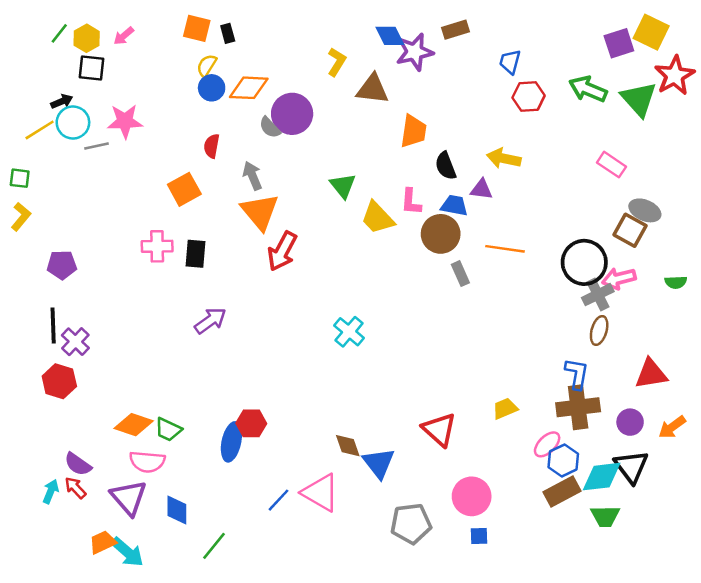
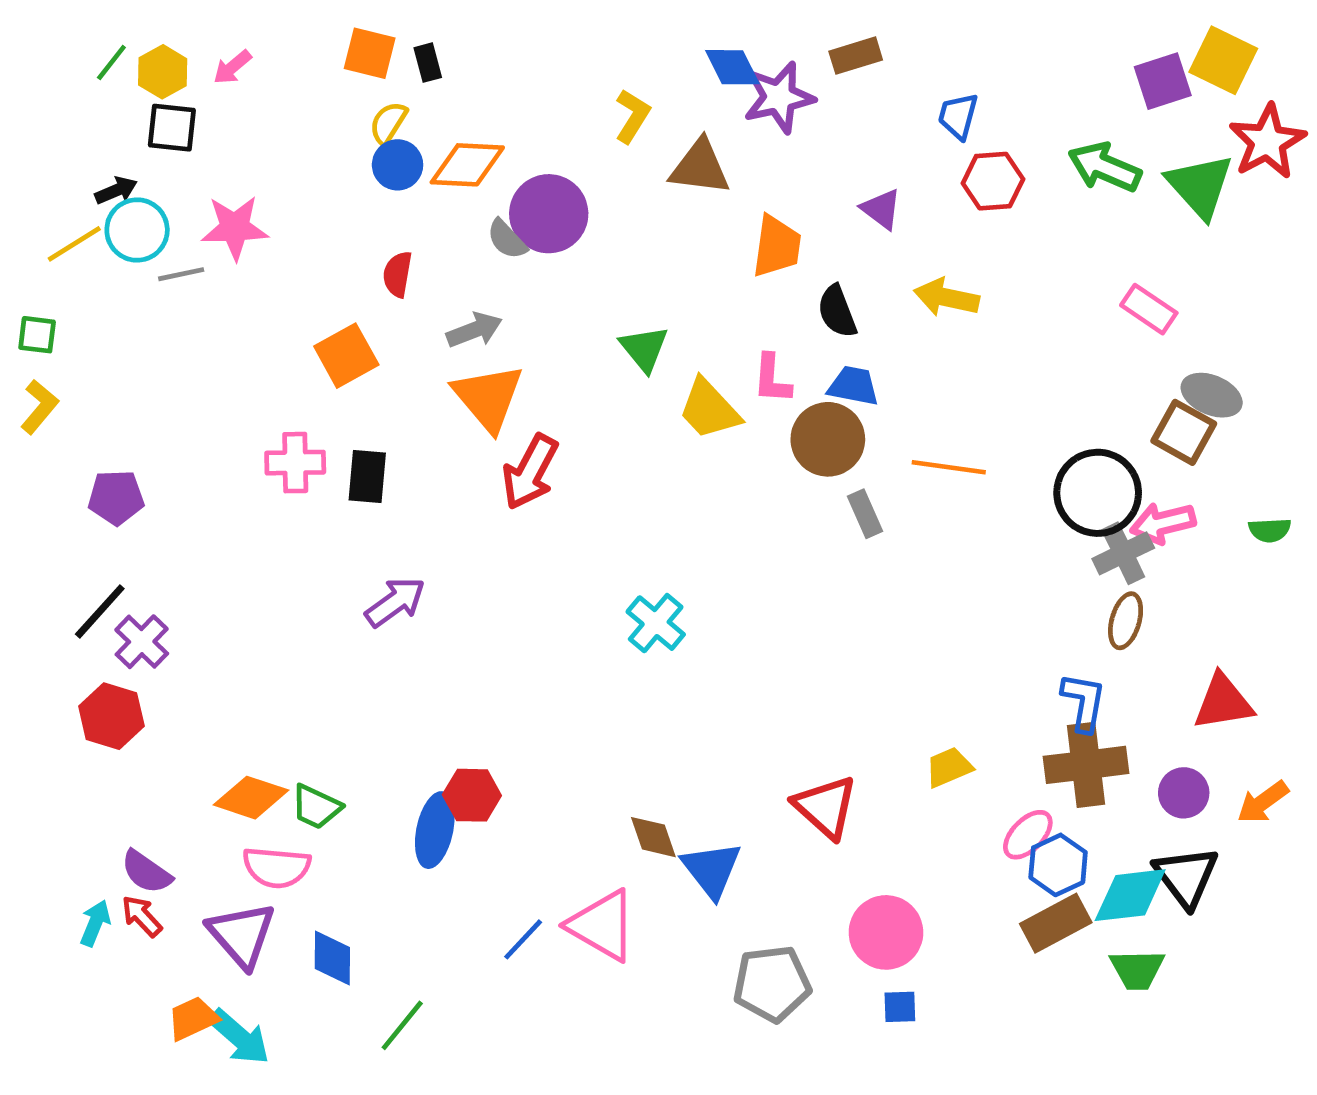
gray arrow: (252, 176) -> (474, 330), turned 92
purple triangle: (481, 189) -> (881, 209), moved, turned 30
black line: (53, 326) -> (100, 611), turned 44

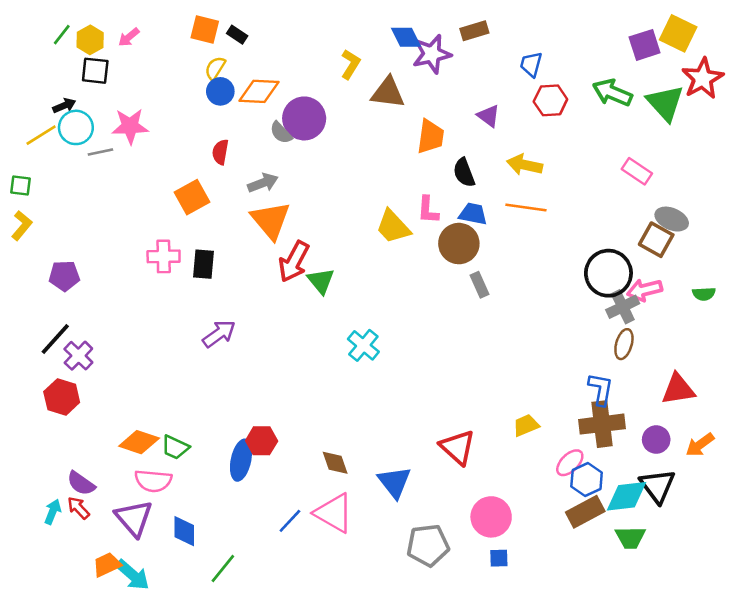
black rectangle: (428, 63) -> (237, 35), turned -42
green triangle: (644, 349) -> (321, 281), moved
orange line: (949, 467) -> (526, 207), moved
brown diamond: (653, 837) -> (335, 463), moved

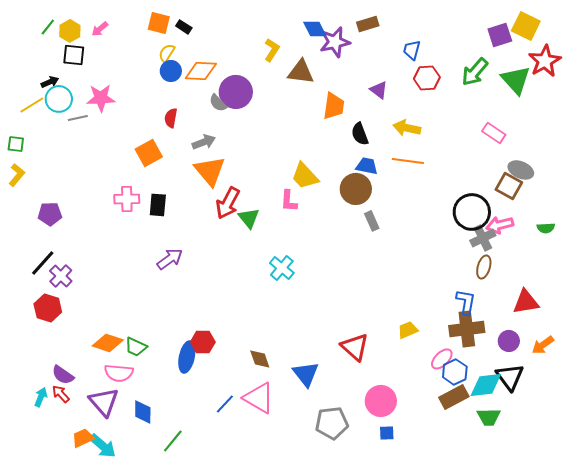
green arrow: (612, 93) -> (475, 72), turned -72
pink L-shape: (428, 210) -> (289, 201), moved

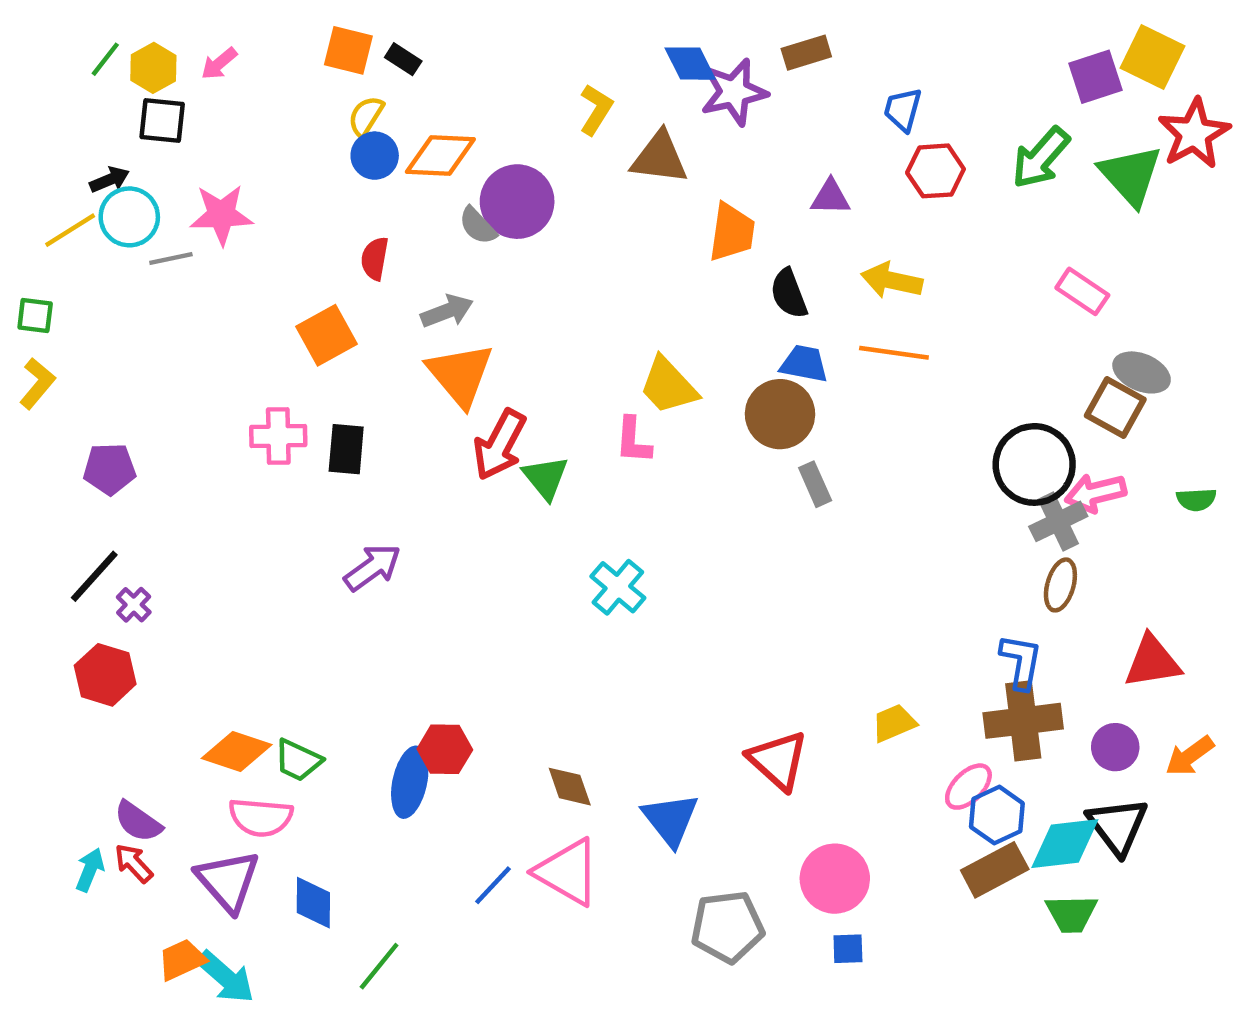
purple triangle: (379, 90) -> (830, 197), turned -36
purple cross: (61, 276) -> (134, 605), size x0.7

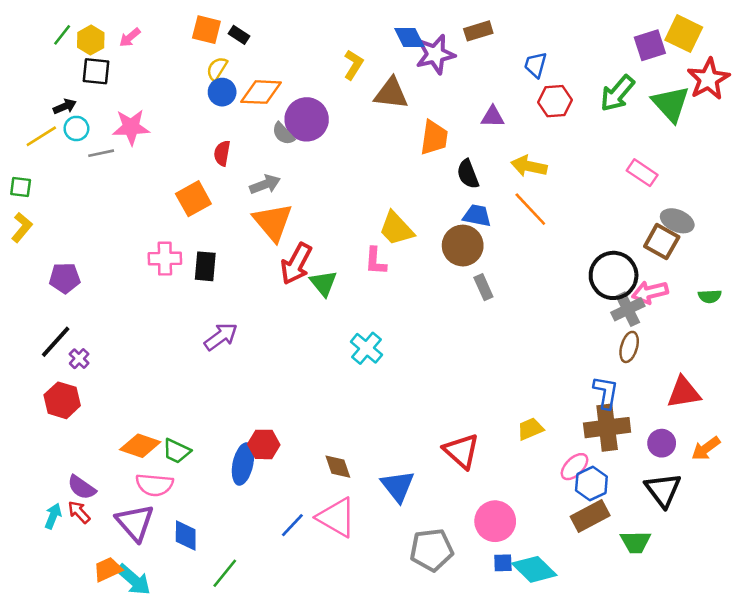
cyan circle: (129, 217) -> (76, 128), size x0.7
orange line: (894, 353) -> (530, 209), turned 39
cyan diamond: (1065, 844) -> (534, 569), moved, turned 51

